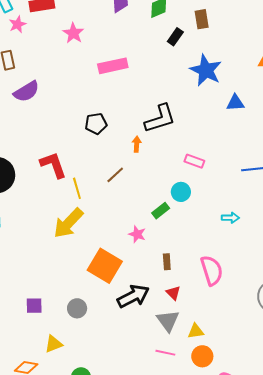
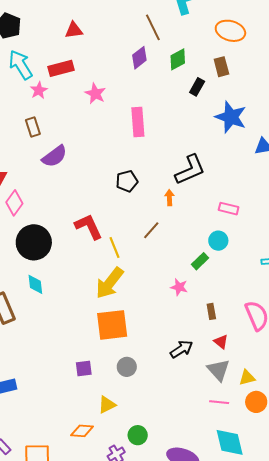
pink rectangle: (113, 66) -> (138, 122), turned -76
orange square: (105, 266) -> (112, 325), moved, turned -32
black arrow: (133, 296) -> (181, 349), size x0.7

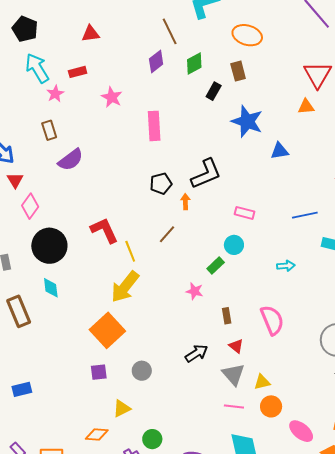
red rectangle: (61, 68) -> (78, 72), size x0.7
black pentagon: (127, 181) -> (161, 184), moved
orange square: (112, 325) -> (107, 330), moved, turned -36

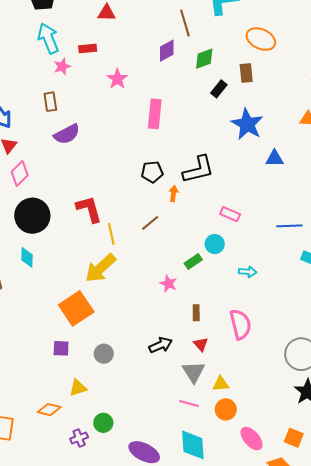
cyan arrow: (286, 266) -> (248, 272), moved

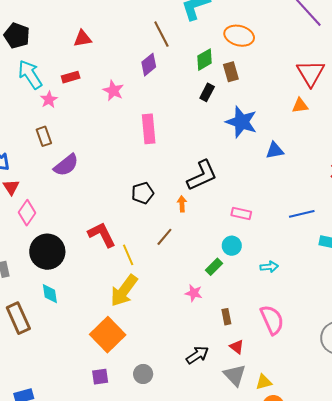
green diamond: (204, 59) -> (204, 60), moved
pink star: (117, 79) -> (113, 91), moved
black pentagon: (152, 172) -> (143, 193), moved

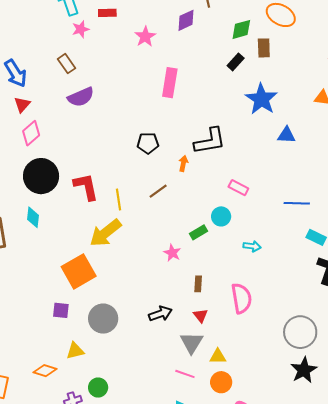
brown rectangle: (44, 136) -> (67, 64), turned -30
red L-shape: (102, 235) -> (86, 187), moved
gray circle: (143, 374) -> (103, 319), size x1.5

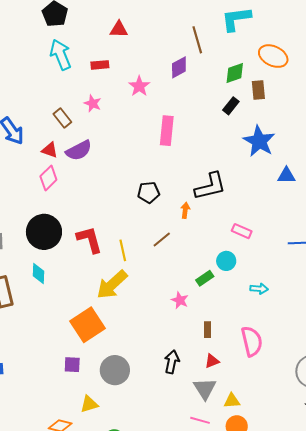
pink star: (81, 29) -> (93, 103), moved, turned -30
red triangle: (22, 105) -> (50, 150), moved, turned -48
pink diamond: (31, 133) -> (48, 178), moved
black arrow: (160, 314) -> (172, 362), turned -55
red triangle: (201, 316) -> (212, 361), turned 49

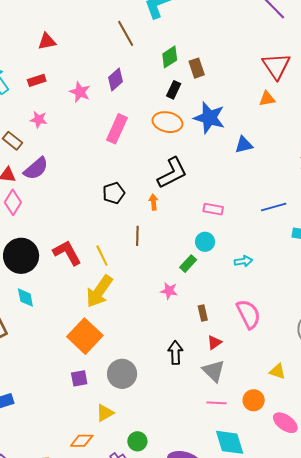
orange ellipse: (273, 56) -> (167, 122), moved
purple diamond: (179, 67) -> (115, 79), moved
pink rectangle: (167, 131) -> (117, 129), turned 32
brown line: (162, 240) -> (137, 236), turned -36
yellow triangle: (232, 401) -> (277, 371), moved, turned 36

